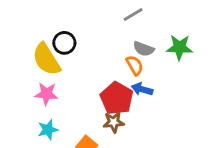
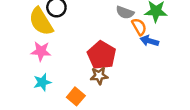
orange semicircle: (135, 65) -> (139, 27), moved
blue arrow: (142, 89) -> (149, 41), moved

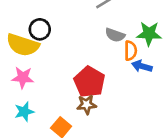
yellow semicircle: (41, 22) -> (23, 45), turned -40
orange semicircle: (139, 27) -> (131, 51), turned 30

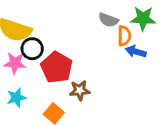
black circle: (40, 29) -> (32, 49), moved
red pentagon: (89, 82) -> (57, 67), moved

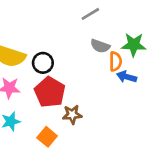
black circle: (32, 49) -> (43, 63), moved

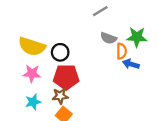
red pentagon: (50, 92) -> (66, 77), turned -30
brown star: (72, 114) -> (60, 96), moved

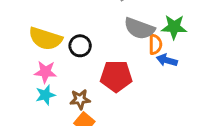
gray semicircle: (109, 38) -> (139, 28), size x1.5
red pentagon: (66, 77) -> (116, 76), moved
cyan star: (33, 102) -> (45, 95), moved

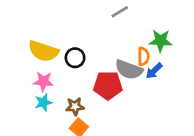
gray semicircle: (139, 28) -> (129, 70), moved
blue arrow: (167, 60) -> (154, 71), turned -60

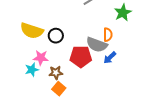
green star: (161, 41) -> (123, 13), moved, turned -30
blue arrow: (154, 71) -> (110, 58), moved
pink star: (43, 81) -> (41, 58), moved

